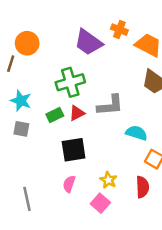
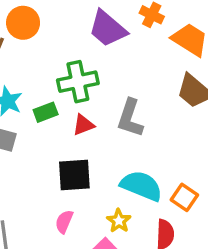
gray L-shape: (110, 105) -> (130, 118), turned 108
green rectangle: (55, 115) -> (46, 112), moved
cyan semicircle: (136, 133) -> (141, 186), moved, size x1.4

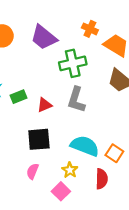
purple trapezoid: (108, 29) -> (44, 37), moved
green cross: (78, 82) -> (73, 63), moved

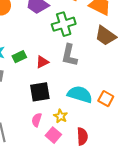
yellow star: (70, 170) -> (61, 116), moved
red semicircle: (102, 179) -> (82, 136), moved
pink square: (61, 191) -> (53, 135), moved

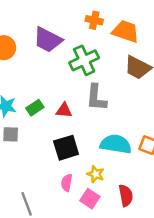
red triangle: (42, 62) -> (64, 110), turned 40

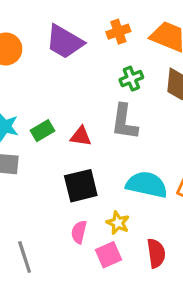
orange cross: (94, 20) -> (118, 32), moved, turned -35
green cross: (84, 60) -> (131, 79), moved, size x0.6
pink square: (90, 199) -> (108, 255), turned 30

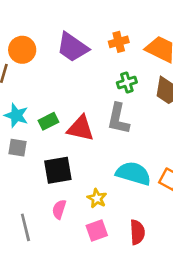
red triangle: (81, 136) -> (81, 128), size x1.5
black square: (81, 186) -> (58, 170), moved
yellow star: (118, 223) -> (97, 198), moved
pink semicircle: (79, 232) -> (59, 209), moved

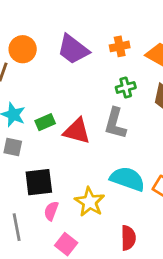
black square: (58, 170) -> (39, 182), moved
yellow star: (97, 198) -> (90, 202), size x1.5
pink square: (97, 231) -> (66, 244), moved, turned -35

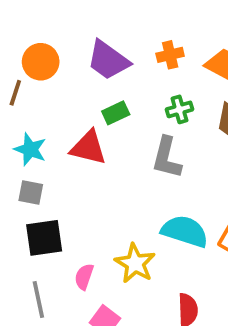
green rectangle: (45, 122) -> (116, 113), moved
red triangle: (77, 131) -> (88, 148), moved
black square: (39, 182) -> (44, 238), moved

